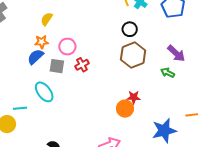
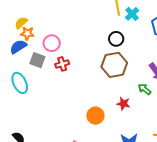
yellow semicircle: (47, 19) -> (21, 23), moved
red star: (134, 97) -> (123, 104), moved

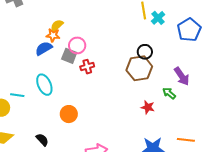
yellow semicircle: (21, 23) -> (57, 26), moved
black circle: (116, 39) -> (145, 52), moved
gray square: (37, 60) -> (69, 56), moved
orange circle: (95, 116) -> (69, 114), moved

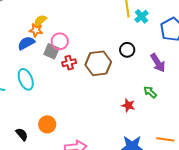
brown hexagon: (139, 68) -> (98, 63), moved
purple arrow: (182, 76) -> (158, 63), moved
orange circle: (69, 114) -> (47, 124), moved

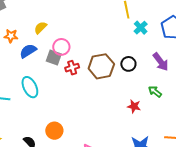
cyan cross: (142, 16) -> (141, 28), moved
orange star: (36, 30) -> (11, 36), moved
black circle: (127, 50) -> (128, 64), moved

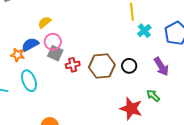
orange star: (11, 36) -> (18, 55), moved
pink circle: (61, 47) -> (53, 42), moved
red star: (134, 106) -> (131, 109), size x1.6

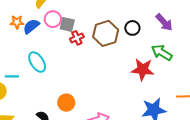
gray square: (55, 53) -> (67, 24), moved
orange star: (18, 55) -> (17, 22), moved
green arrow: (153, 96) -> (162, 52), size x1.5

